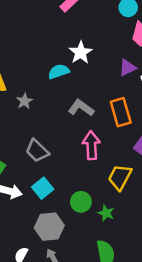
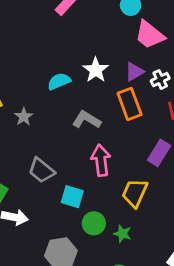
white star: (81, 53) -> (96, 70), moved
orange rectangle: (121, 112) -> (130, 104), moved
cyan square: (43, 188) -> (72, 197), moved, turned -30

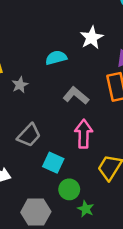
white star: (96, 70) -> (92, 38), moved
gray trapezoid: (41, 170) -> (29, 135), turned -95
green star: (122, 234) -> (86, 209), moved

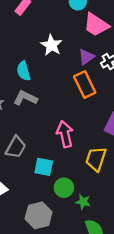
cyan semicircle: (56, 58) -> (24, 71), turned -78
gray L-shape: (76, 96) -> (25, 98), moved

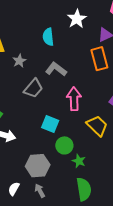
gray L-shape: (25, 98) -> (56, 69), moved
gray trapezoid: (16, 147) -> (33, 88), moved
yellow trapezoid: (96, 159) -> (97, 126), turned 105

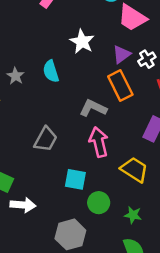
gray star: (19, 61) -> (16, 76), moved
gray L-shape: (56, 69) -> (93, 108), moved
green star: (79, 161) -> (133, 215), moved

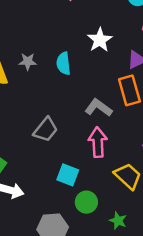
gray star: (16, 76) -> (28, 62), turned 30

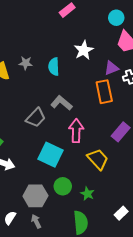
gray L-shape: (98, 108) -> (61, 103), moved
cyan square: (68, 175) -> (51, 155), size x1.4
green circle: (86, 202) -> (63, 186), moved

